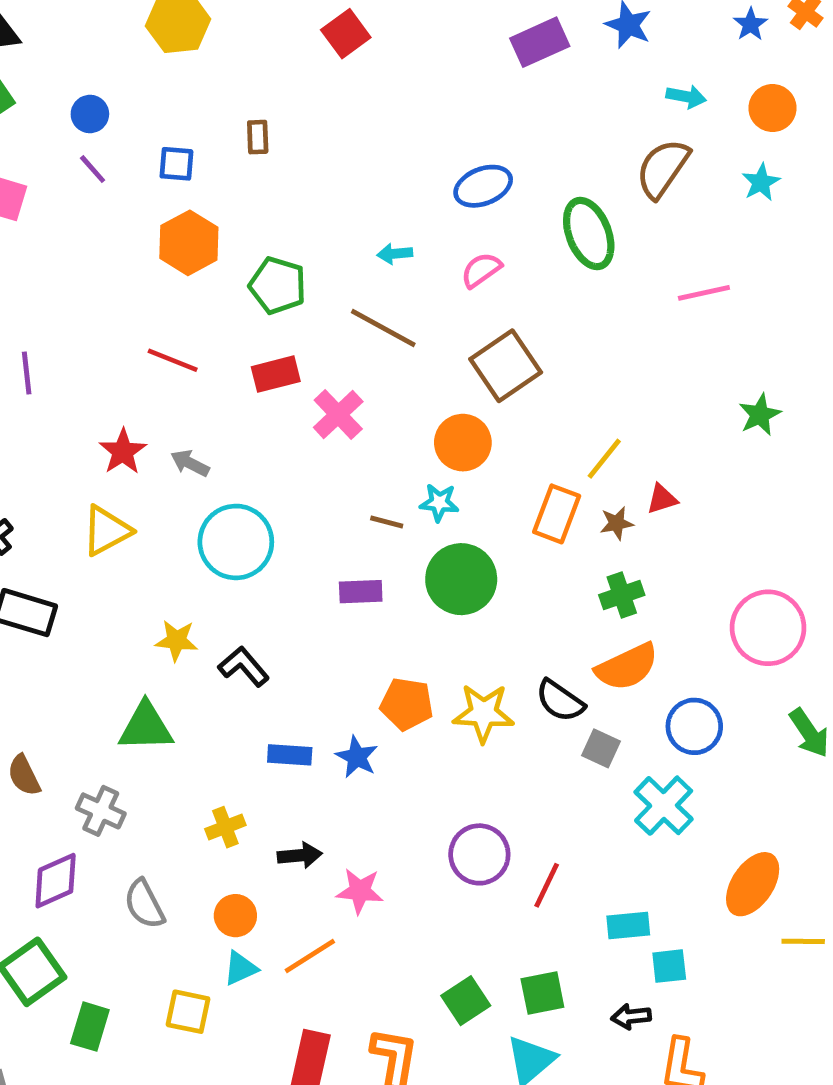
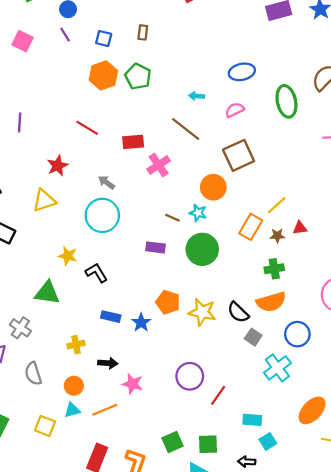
green pentagon: (278, 285) -> (138, 76), moved
gray arrow: (190, 463) -> (106, 182), moved
cyan square: (669, 966) -> (268, 441), turned -35

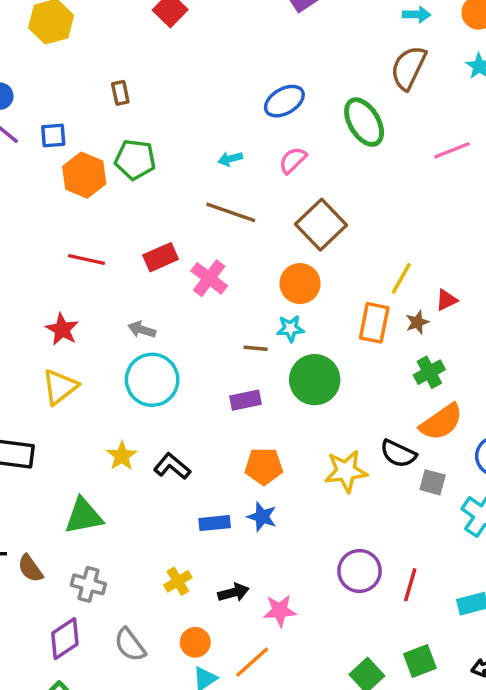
blue square: (104, 38) -> (53, 135), moved
yellow star: (68, 256) -> (122, 456), turned -30
green triangle: (47, 293) -> (84, 516), moved
orange pentagon: (168, 302) -> (264, 466), moved

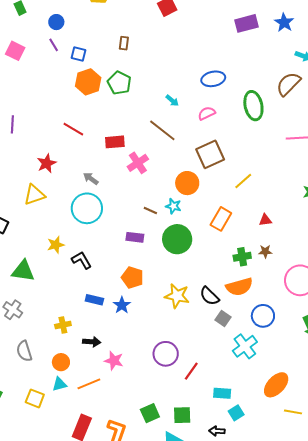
cyan arrow: (230, 159) -> (172, 101), turned -144
yellow line: (401, 278) -> (243, 181), moved
brown star: (417, 322) -> (265, 251), moved

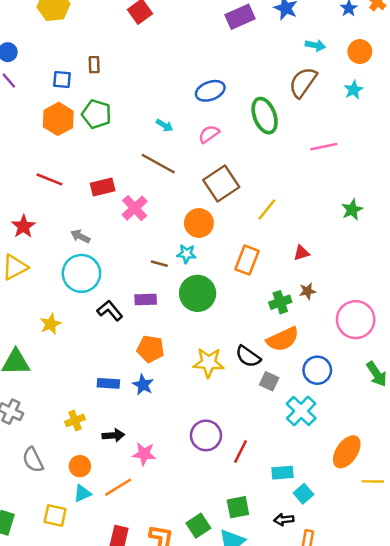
blue square: (78, 54) -> (62, 79), moved
black L-shape: (82, 260) -> (110, 311), moved
green square: (150, 413) -> (198, 526), moved

